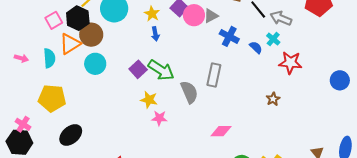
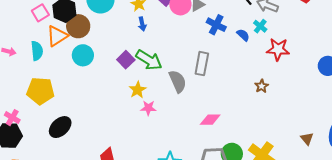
yellow star: (149, 100) -> (138, 90), turned 30

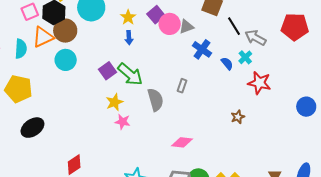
gray rectangle: (202, 64) -> (182, 86), size x0.6

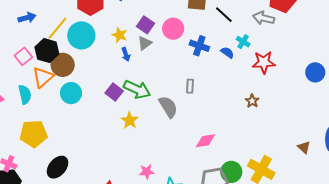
pink circle: (170, 24) -> (173, 29), moved
gray triangle: (186, 27) -> (145, 43), moved
gray arrow: (256, 38) -> (264, 18), moved
pink star: (123, 122) -> (147, 172), moved

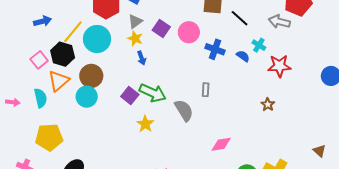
gray triangle: (145, 43) -> (135, 21), moved
brown circle: (63, 65) -> (91, 76), moved

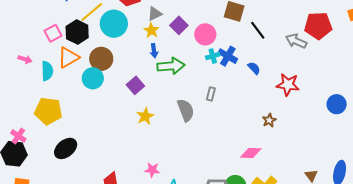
cyan cross: (259, 45) -> (213, 56), moved, turned 32
green arrow: (153, 93) -> (171, 66), moved, turned -40
pink arrow: (13, 102) -> (25, 59), moved
pink diamond: (221, 144) -> (251, 153), moved

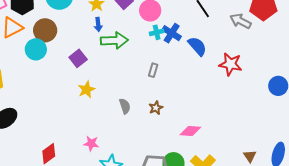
blue semicircle: (254, 68) -> (197, 46), size x1.5
gray semicircle: (186, 110) -> (125, 106), moved, size x0.7
brown star: (269, 120) -> (156, 108), moved

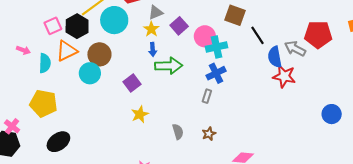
cyan cross: (157, 32) -> (217, 47), moved, size x1.5
blue cross: (172, 33) -> (216, 73), moved, turned 30
blue semicircle: (197, 46) -> (275, 57), moved, turned -150
red star: (230, 64) -> (284, 76), moved

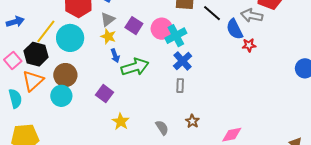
red star: (284, 76) -> (249, 45), size x0.6

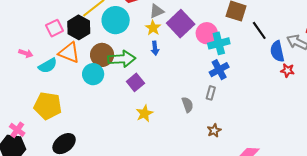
purple square: (134, 26) -> (181, 24), size x1.5
green arrow: (135, 67) -> (122, 59), moved
orange triangle: (33, 81) -> (69, 53), turned 50
cyan semicircle: (15, 99) -> (48, 66), turned 60
gray semicircle: (162, 128) -> (188, 105), moved

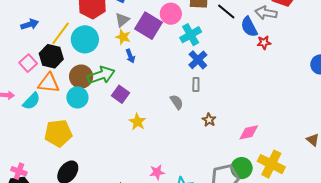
pink circle: (207, 33) -> (171, 14), moved
yellow pentagon: (48, 106) -> (58, 133), moved

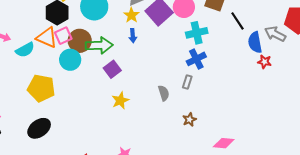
pink square: (28, 63) -> (63, 36), moved

